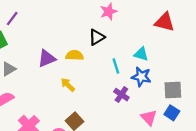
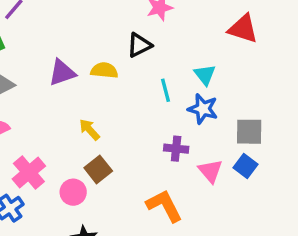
cyan triangle: (141, 54) -> (205, 75), turned 32
yellow arrow: (68, 85) -> (89, 130), moved
purple cross: (121, 95) -> (176, 149), moved, turned -32

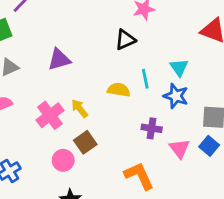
yellow semicircle: (104, 70) -> (119, 90), moved
pink cross: (29, 172) -> (50, 115), moved

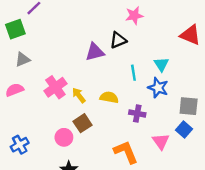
purple triangle: (59, 59) -> (95, 52), moved
yellow semicircle: (119, 90) -> (109, 97), moved
pink cross: (50, 115) -> (55, 87), moved
pink triangle: (179, 149) -> (161, 141), moved

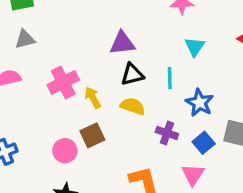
black triangle: (118, 40) -> (132, 74), moved
cyan triangle: (161, 64) -> (195, 47), moved
blue square: (184, 130) -> (204, 143), moved

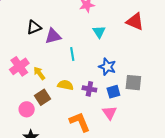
black triangle: (132, 74) -> (34, 27), moved
cyan line: (170, 78) -> (72, 54), moved
yellow semicircle: (133, 106) -> (65, 85), moved
blue square: (204, 143) -> (113, 92), turned 32

